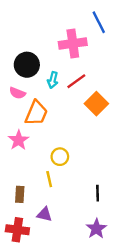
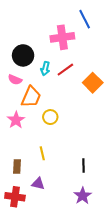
orange square: (96, 104) -> (93, 83), moved
yellow circle: (60, 157) -> (50, 117), moved

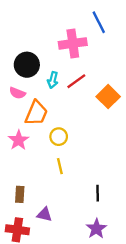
yellow line: (42, 153) -> (60, 166), moved

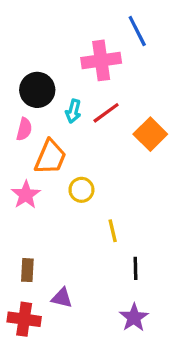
pink semicircle: (17, 93) -> (24, 129), turned -98
yellow line: (60, 166) -> (113, 231), moved

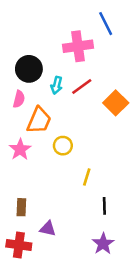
yellow line: (113, 231) -> (87, 177), turned 30

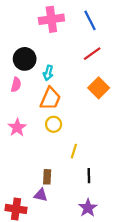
pink cross: (78, 46) -> (51, 19), moved
red line: (82, 86) -> (92, 54), moved
orange trapezoid: (39, 120) -> (50, 99), moved
brown rectangle: (21, 207) -> (47, 177), moved

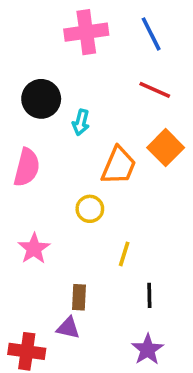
red line: (92, 54) -> (155, 90), turned 60
pink semicircle: (16, 85) -> (27, 167), moved, size x1.5
orange trapezoid: (50, 99) -> (119, 166), moved
pink star: (17, 127) -> (34, 249), moved

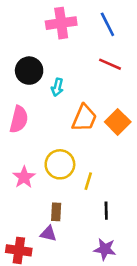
orange square: (166, 148) -> (118, 122), moved
yellow circle: (90, 209) -> (60, 164), moved, size x1.5
purple star: (148, 349) -> (105, 249), turned -30

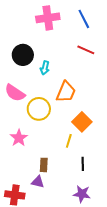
pink semicircle: (19, 119) -> (15, 93), turned 110
orange square: (118, 122) -> (82, 122), moved
yellow circle: (60, 164) -> (39, 109), moved

